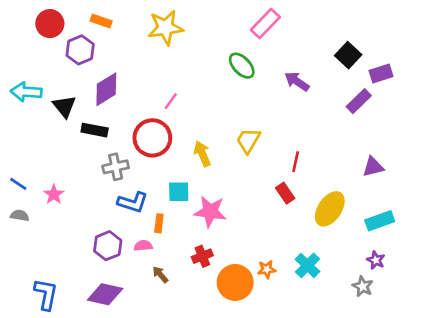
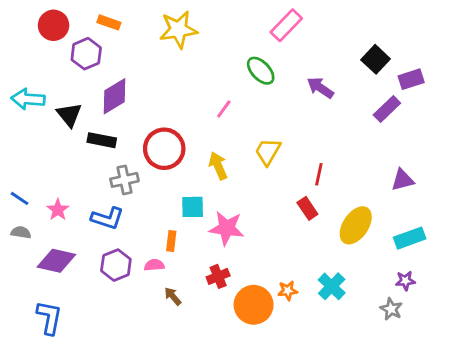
pink line: (171, 101) -> (224, 109), moved
blue L-shape: (133, 202) -> (107, 218), moved
purple star: (376, 260) -> (405, 281), turned -30
purple diamond: (105, 294) -> (56, 261), moved

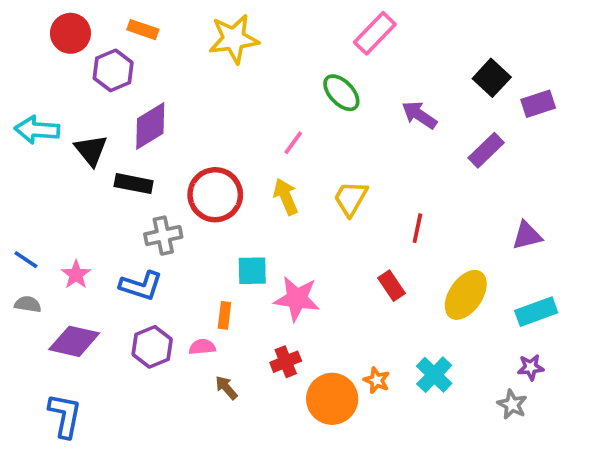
purple rectangle: (387, 109) -> (486, 150), moved
yellow arrow: (218, 166) -> (286, 197), moved
red rectangle: (307, 208) -> (391, 286), moved
orange star: (288, 291) -> (377, 380), turned 30

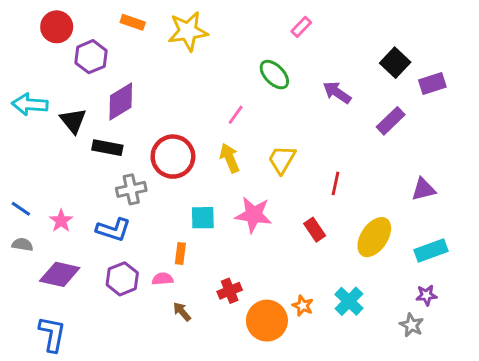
orange rectangle: (143, 30) -> (133, 22), moved
pink rectangle: (375, 33) -> (301, 27), size x0.6
pink star: (297, 299) -> (253, 215), moved

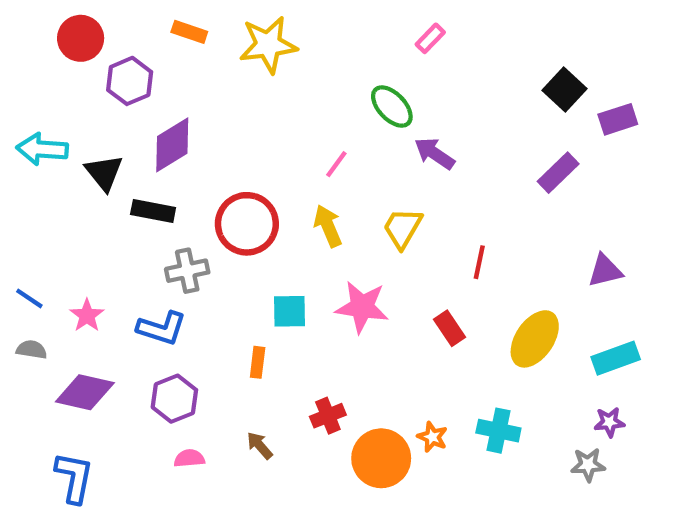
purple arrow: (337, 92) -> (434, 153), moved
pink semicircle: (163, 279) -> (189, 458), moved
cyan cross: (349, 301) -> (498, 431), turned -32
gray star: (412, 325) -> (588, 465), turned -30

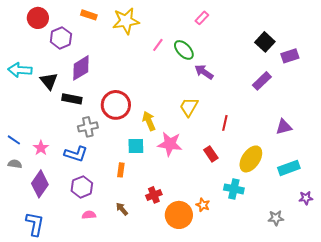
pink line: (336, 164) -> (158, 45), moved
yellow arrow: (328, 226) -> (149, 121), moved
purple diamond: (85, 392) -> (40, 184), turned -68
purple star: (609, 422) -> (306, 198), moved
cyan cross: (498, 431) -> (234, 189), moved

